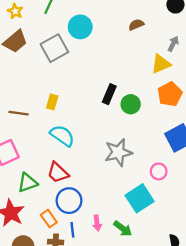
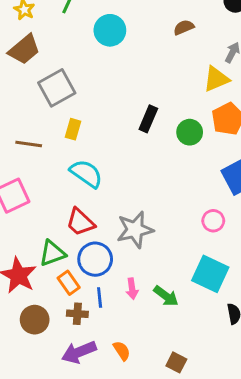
gray square: (54, 48) -> (57, 88), moved
green circle: (131, 104) -> (190, 132), moved
gray star: (118, 152) -> (135, 230), moved
green triangle: (28, 183) -> (52, 253), moved
cyan square: (140, 198) -> (210, 274), moved, turned -32

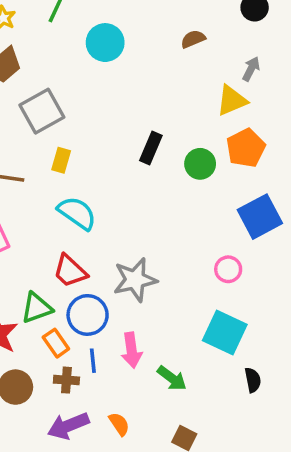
pink arrow: (132, 289) -> (132, 350), size x1.4
green arrow: (166, 296) -> (172, 378), moved

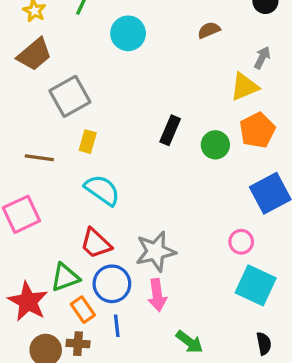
cyan square: (225, 333) -> (256, 285), moved
pink arrow: (132, 350) -> (157, 295), moved
brown cross: (66, 380) -> (78, 344), moved

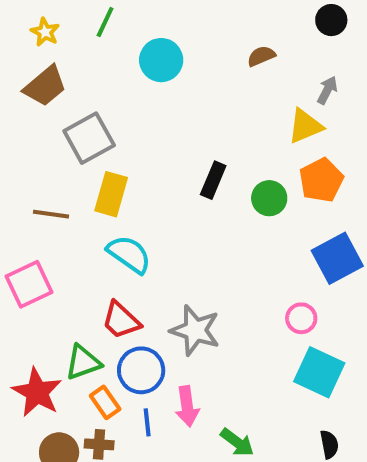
yellow rectangle: (88, 142) -> (111, 194), size x1.5
gray star: (156, 251) -> (195, 330), turned 30
pink arrow: (157, 295) -> (187, 406), moved

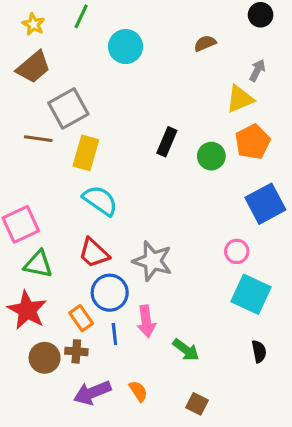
brown line: (51, 214) -> (38, 139), moved
green triangle: (83, 362) -> (38, 264), moved, turned 32

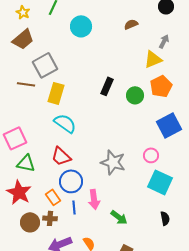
gray star: (153, 261) -> (113, 162), moved

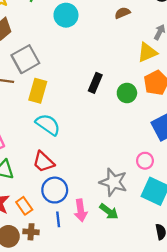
gray star: (113, 162) -> (113, 182), moved
orange rectangle: (53, 197) -> (24, 206), moved
green arrow: (119, 217) -> (109, 212), moved

